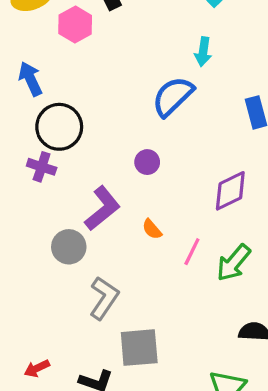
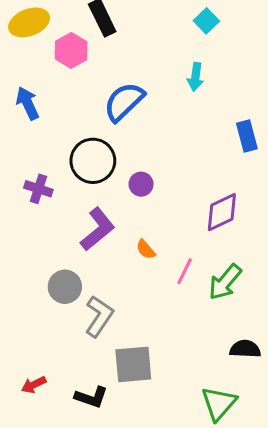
blue semicircle: (173, 96) -> (124, 102), moved
black circle: (59, 127) -> (93, 161), moved
gray circle: (69, 247) -> (65, 287), moved

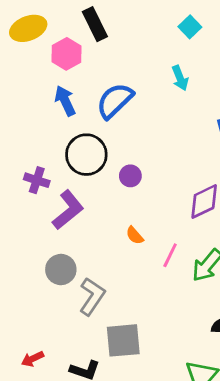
cyan arrow: (195, 77) -> (180, 78), turned -30
blue arrow: (28, 103) -> (65, 101), moved
purple L-shape: (98, 229) -> (68, 210), moved

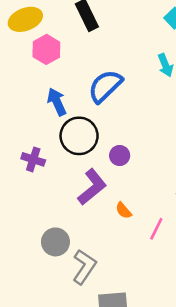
pink hexagon: (67, 54) -> (46, 49), moved
blue arrow: (65, 101) -> (57, 102), moved
purple L-shape: (68, 210) -> (92, 187), moved

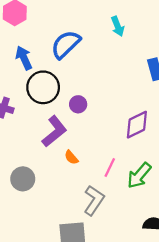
orange semicircle: (124, 210) -> (71, 157), moved
gray L-shape: (84, 267) -> (94, 200), moved

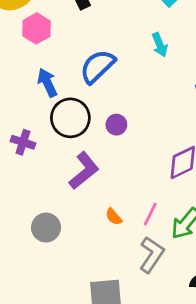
purple circle: (78, 104) -> (116, 125), moved
orange semicircle: (71, 157) -> (114, 217), moved
gray L-shape: (94, 200) -> (152, 255), moved

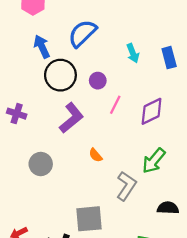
cyan arrow: (160, 45) -> (133, 53), moved
purple cross: (23, 142) -> (17, 114), moved
pink line: (150, 214) -> (115, 105), moved

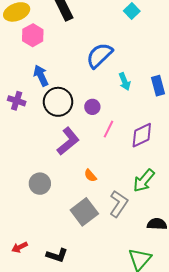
blue semicircle: (82, 33) -> (99, 55), moved
purple cross: (17, 114) -> (17, 101), moved
gray square: (89, 219) -> (84, 212), moved, turned -32

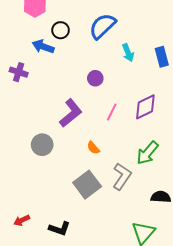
blue arrow: (41, 76) -> (43, 47), turned -45
black circle: (58, 102) -> (61, 30), moved, size x0.6
pink line: (109, 129) -> (112, 112), moved
gray circle: (40, 184) -> (42, 145), moved

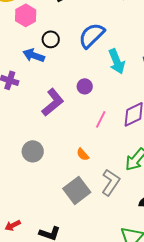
cyan arrow: (128, 53) -> (117, 61), size x1.4
purple L-shape: (71, 113) -> (53, 102), moved

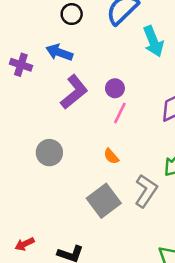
blue arrow: (34, 55) -> (59, 52), moved
purple circle: (85, 86) -> (115, 88), moved
pink line: (101, 119) -> (120, 113), moved

